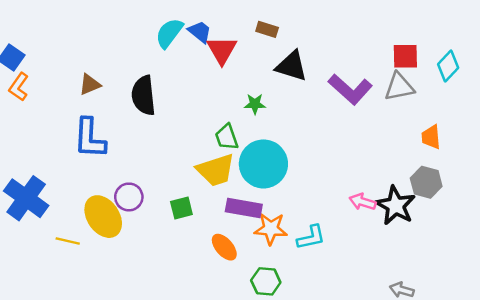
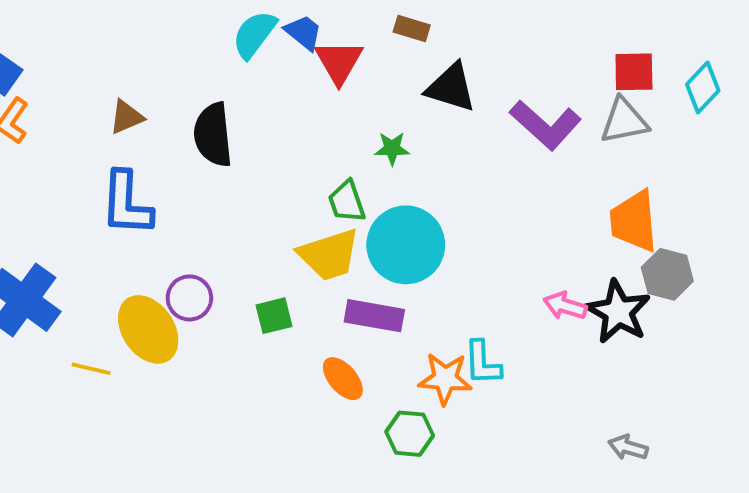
orange trapezoid: (431, 137) -> (634, 221), moved, size x1.6
orange star: (271, 229) -> (445, 379), moved
cyan L-shape: (311, 237) -> (482, 363), turned 100

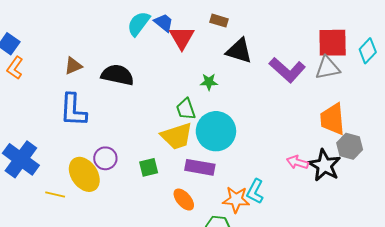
red square: (634, 72) -> (333, 43), size x1.4
black semicircle: (213, 135) -> (117, 75), turned 108
cyan L-shape: (482, 363) -> (255, 191), turned 30

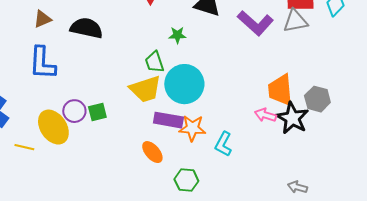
orange trapezoid: (333, 119) -> (280, 90), moved
green square: (149, 167) -> (97, 112), moved
orange star: (236, 200) -> (192, 128), moved

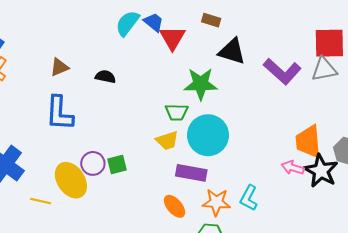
black semicircle: (86, 28) -> (105, 77), size x0.6
green star: (177, 35) -> (201, 84), size x1.8
green trapezoid: (154, 62) -> (177, 112), turned -70
yellow trapezoid: (145, 89) -> (167, 140), size x0.7
orange star: (192, 128) -> (216, 202), moved

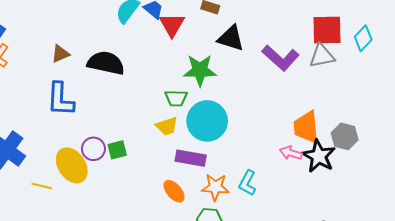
black semicircle: (105, 77) -> (106, 63), size x1.8

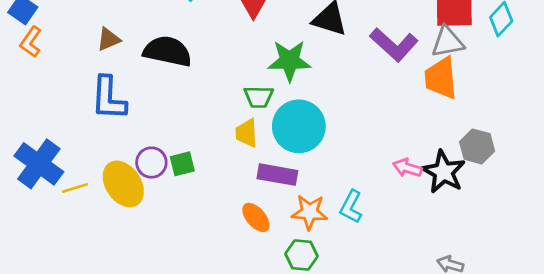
yellow trapezoid: (167, 126) -> (247, 133), turned 105
orange trapezoid: (306, 127) -> (441, 78), moved
yellow line: (42, 186) -> (75, 188), moved, turned -30

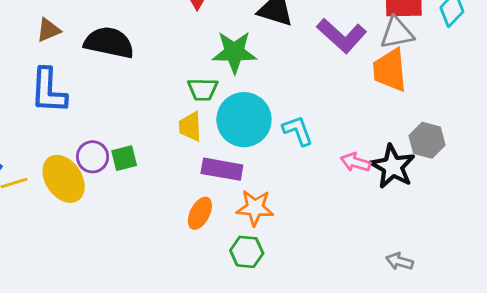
cyan L-shape: (351, 207) -> (298, 131), moved, turned 132
orange ellipse: (256, 217) -> (200, 213), turned 68

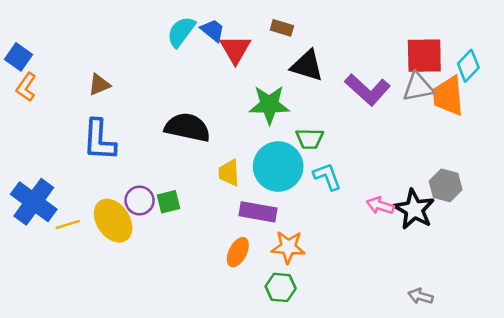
black semicircle: (109, 43) -> (187, 127), moved
orange trapezoid: (390, 70) -> (448, 96), moved
green trapezoid: (203, 89) -> (310, 139), moved

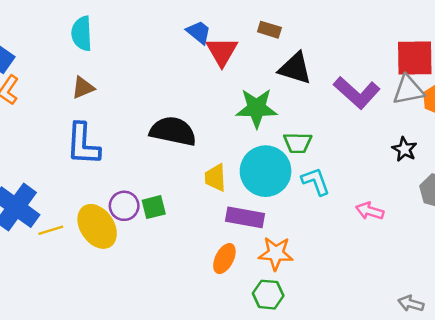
cyan semicircle: (181, 32) -> (82, 34), moved, turned -40
black star: (414, 209) -> (404, 149), moved, size x0.6

